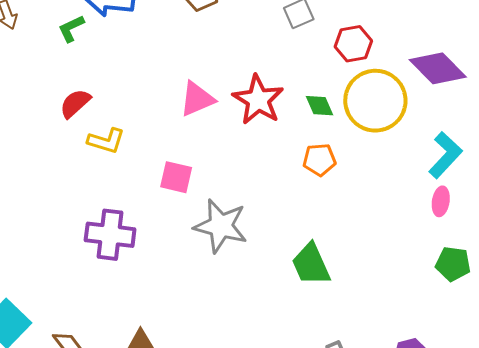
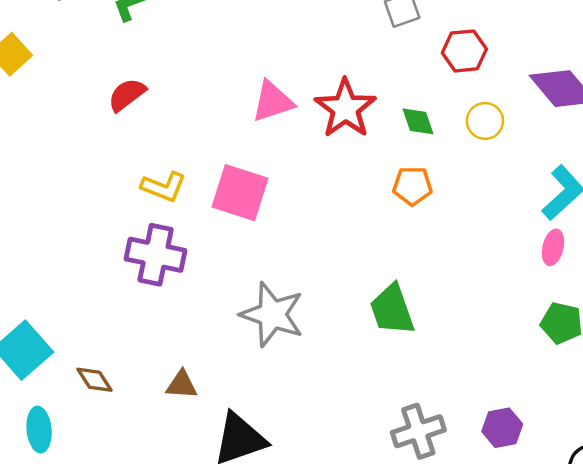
yellow circle: (375, 101) -> (485, 121), size x0.5
yellow L-shape: (106, 141) -> (164, 187), moved
pink square: (176, 177) -> (240, 193), size x1.4
gray star: (221, 226) -> (272, 314), moved

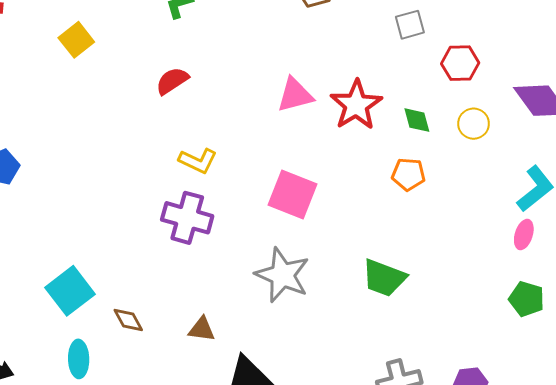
pink square: (240, 193) -> (292, 194), moved
green trapezoid: (392, 310) -> (384, 278), turned -54

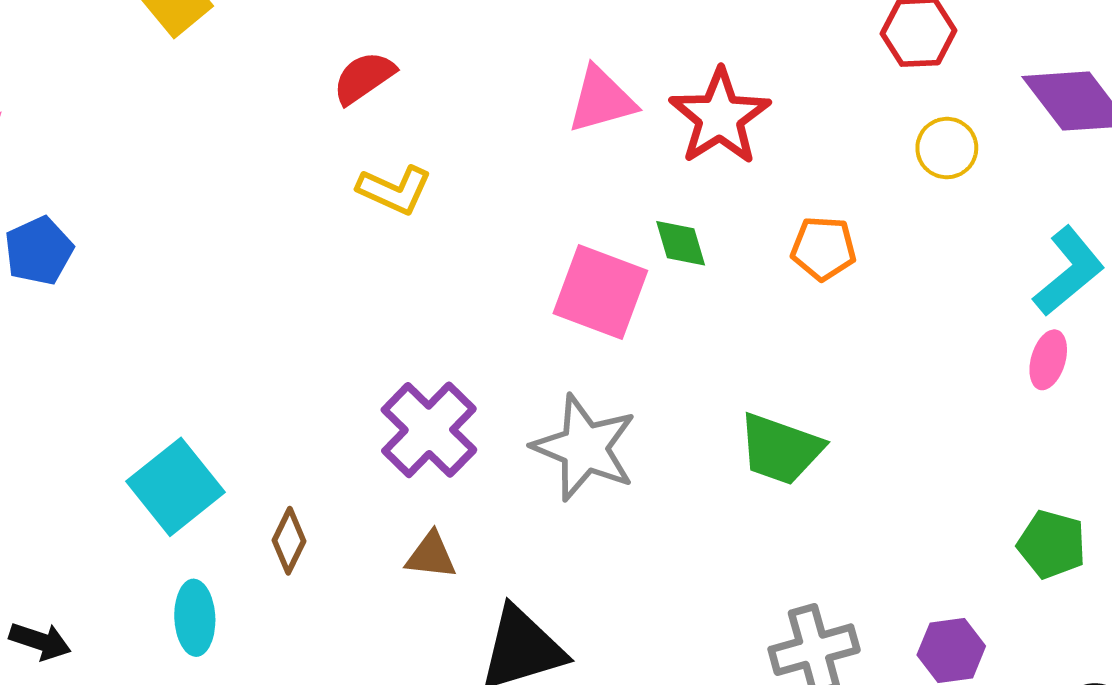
green diamond: (417, 120) -> (681, 243), moved
yellow L-shape: (198, 161) -> (394, 190), moved
purple cross: (187, 218) -> (429, 430), moved, turned 30
green pentagon: (527, 299) -> (1052, 544), moved
brown diamond: (128, 320) -> (289, 541), turned 56

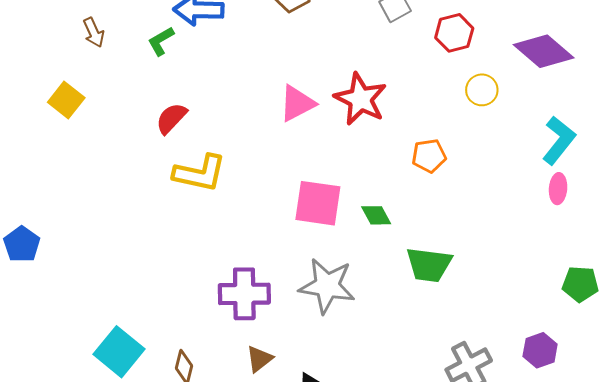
yellow L-shape: (394, 190) -> (200, 173), size x1.4
green diamond: (681, 243) -> (376, 215), moved
purple cross: (429, 430) -> (244, 294), turned -33
brown triangle: (431, 556) -> (259, 359), turned -32

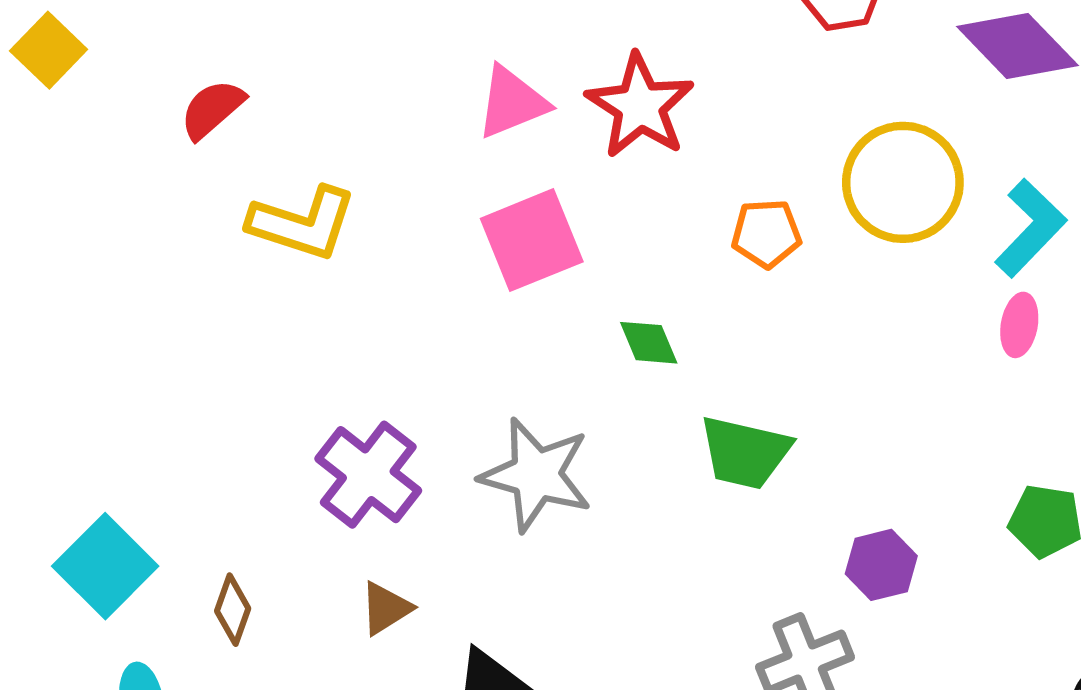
yellow circle: (482, 90) -> (903, 182), moved, size x1.8
red semicircle: (171, 118) -> (212, 109), moved
pink square: (318, 203) -> (532, 240), moved, turned -36
purple cross: (244, 294) -> (368, 475), turned 33
purple hexagon: (540, 350) -> (881, 565), moved

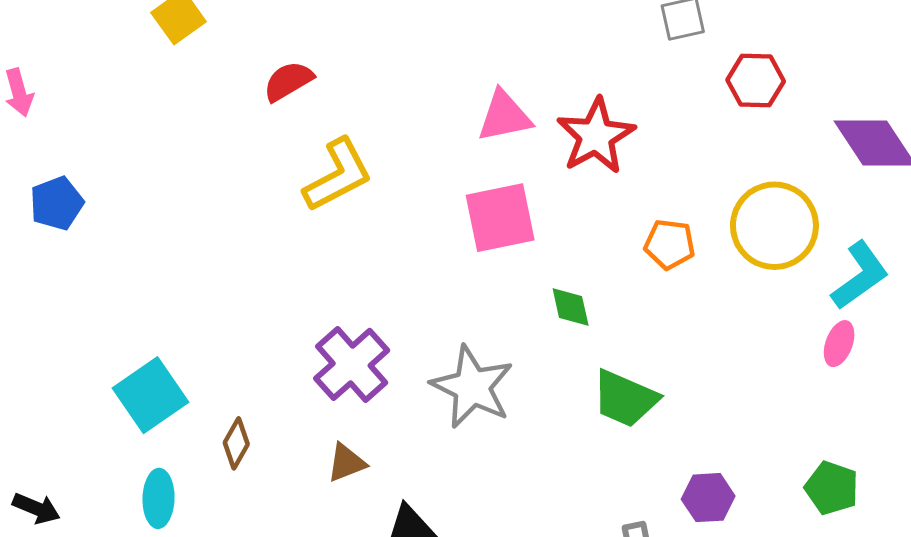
yellow L-shape: (302, 223) -> (338, 175), turned -56

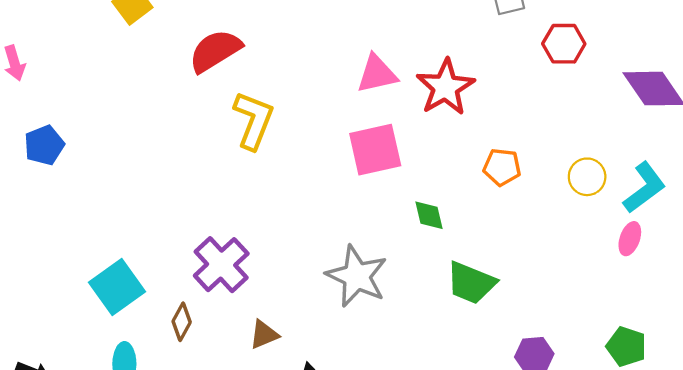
red semicircle: (288, 81) -> (215, 51), size x1.4
yellow L-shape: (338, 175) -> (253, 120), turned -40
yellow circle: (774, 226) -> (587, 177), moved, size x0.6
purple cross: (352, 364) -> (221, 265), moved

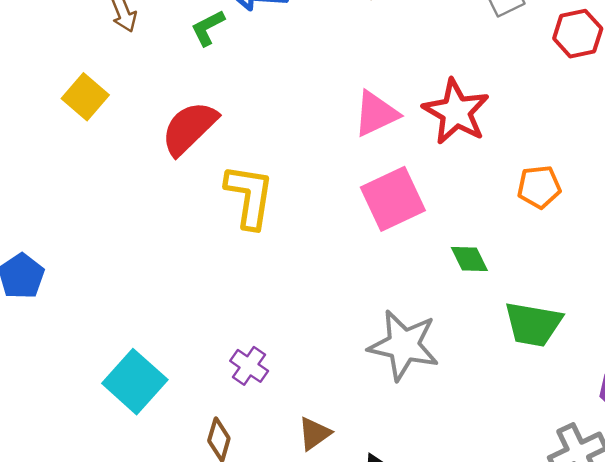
purple cross: (221, 265) -> (249, 366), size x0.6
cyan square: (117, 287) -> (135, 382), moved

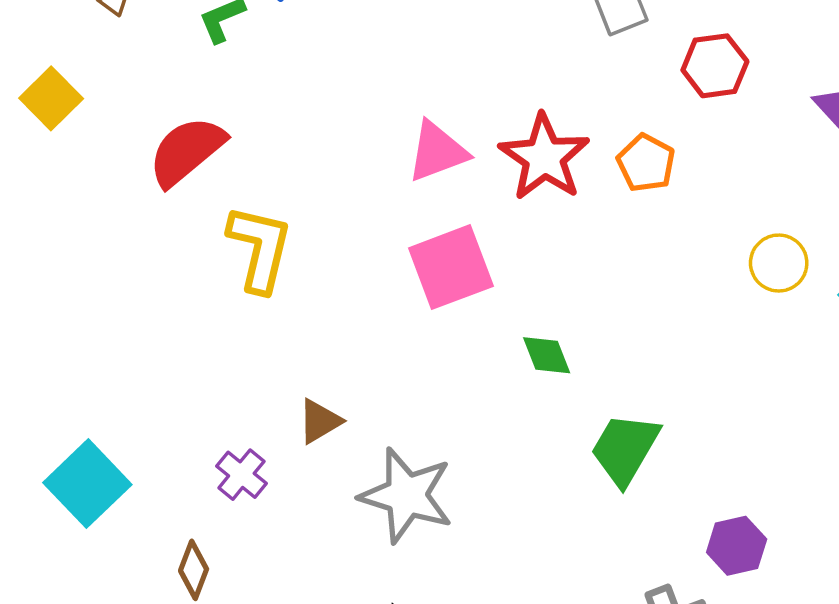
orange pentagon: (539, 187) -> (646, 163), moved, turned 30
green trapezoid: (533, 324) -> (625, 449), turned 106
gray star: (404, 345) -> (406, 495), moved
brown triangle: (314, 434) -> (320, 421), moved

